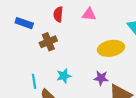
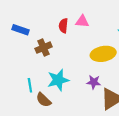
red semicircle: (58, 14) -> (63, 26), moved
cyan star: (64, 76) -> (58, 80), size x1.5

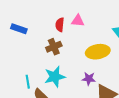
brown cross: (44, 48) -> (54, 47), moved

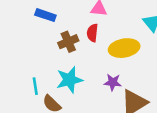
red semicircle: (60, 25) -> (92, 33), moved
blue rectangle: (19, 29) -> (45, 15), moved

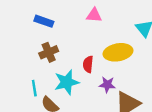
red semicircle: (92, 33) -> (88, 64), moved
brown cross: (68, 42) -> (49, 52), moved

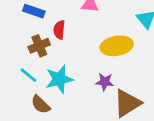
red semicircle: (88, 64) -> (59, 30), moved
cyan line: (34, 88) -> (29, 75), moved, turned -42

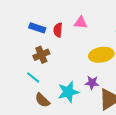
red semicircle: (59, 30) -> (58, 30), moved
cyan star: (59, 79) -> (68, 92), moved

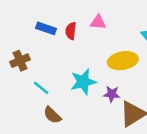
brown cross: (41, 55) -> (20, 61), moved
cyan star: (68, 92) -> (83, 82), moved

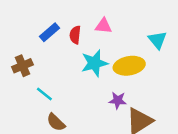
blue rectangle: (46, 28) -> (49, 32), turned -60
cyan star: (83, 82) -> (94, 63), moved

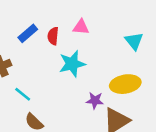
yellow ellipse: (129, 66) -> (125, 84), moved

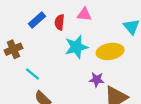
yellow ellipse: (125, 84) -> (110, 51), moved

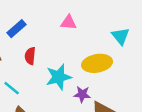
red semicircle: (60, 22) -> (30, 56), moved
cyan star: (76, 47) -> (59, 77), moved

